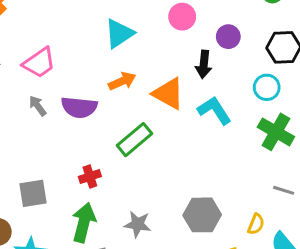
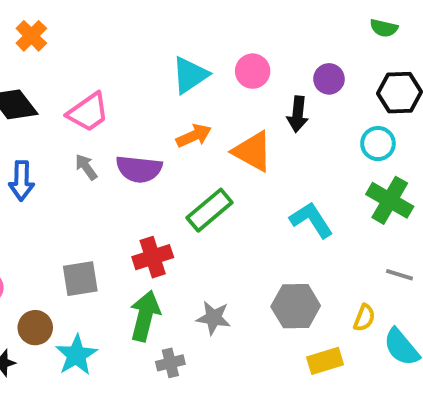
pink circle: (182, 17) -> (253, 71), moved
cyan L-shape: (214, 110) -> (311, 220), moved
red cross: (90, 177) -> (153, 257), size x1.4

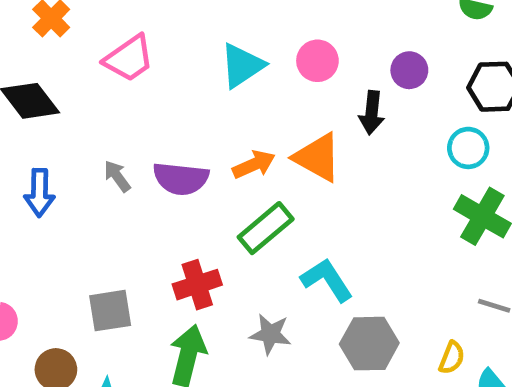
pink trapezoid: (88, 112) -> (129, 58), moved
orange arrow: (194, 136) -> (254, 164), moved
cyan L-shape: (311, 220) -> (327, 280), moved
gray star: (213, 318) -> (270, 334), moved

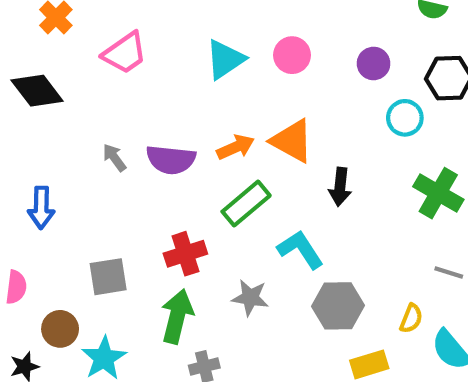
black arrow: (372, 113) -> (340, 187), moved
cyan circle: (468, 148) -> (405, 118), moved
blue arrow: (39, 193) -> (41, 208), moved

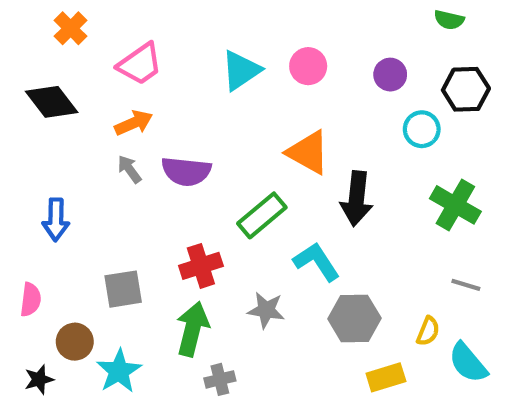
orange arrow: (236, 147) -> (134, 123), moved
black arrow: (340, 187) -> (357, 199), size x1.4

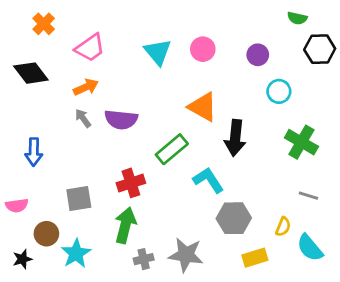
cyan triangle: (241, 70) -> (158, 52), turned -36
black hexagon: (466, 89) -> (320, 49), moved
pink semicircle: (31, 300) -> (17, 206), turned 75
gray star: (266, 310) -> (186, 255), moved, size x1.4

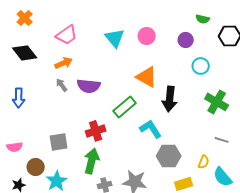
green semicircle: (297, 18) -> (203, 19), moved
orange cross: (44, 24) -> (25, 18), moved
blue arrow: (34, 152) -> (19, 98), moved

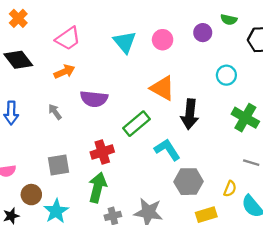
purple circle: (186, 40) -> (203, 33), moved
gray arrow: (62, 85) -> (55, 112), moved

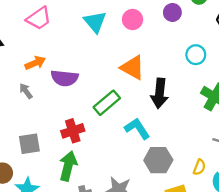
orange arrow: (64, 72) -> (35, 63), moved

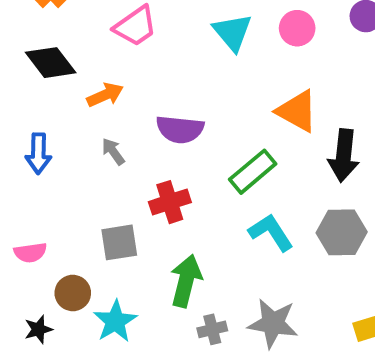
orange arrow: (35, 63) -> (105, 95), moved
cyan L-shape: (137, 129) -> (271, 232), moved
red cross: (73, 131) -> (170, 202), moved
gray hexagon: (158, 160) -> (342, 232), moved

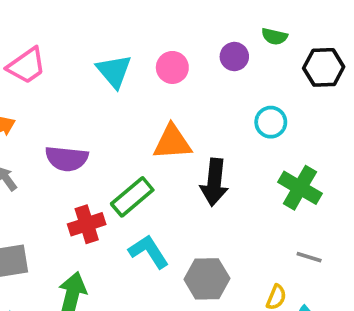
orange triangle: (297, 111) -> (172, 142), turned -33
red cross: (170, 202) -> (87, 224), moved
gray hexagon: (342, 232) -> (207, 279), moved

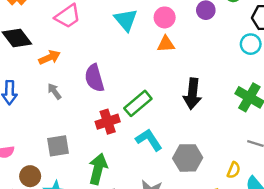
cyan circle: (271, 122) -> (251, 44), moved
orange triangle: (172, 142) -> (166, 44), moved, size x0.7
purple semicircle: (67, 159) -> (94, 78), turned 68

